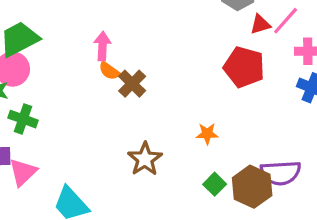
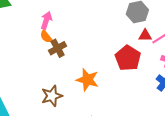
orange star: (207, 134) -> (87, 80), moved, size x1.6

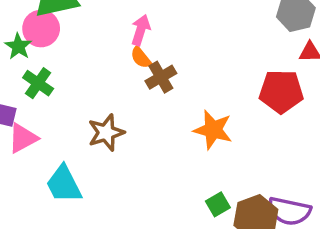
red pentagon: (128, 58) -> (281, 91), turned -30
brown star: (52, 96) -> (106, 133), moved

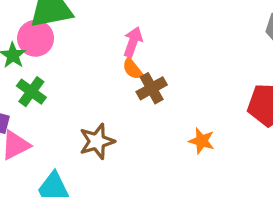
orange star: (213, 130) -> (202, 141), size x0.7

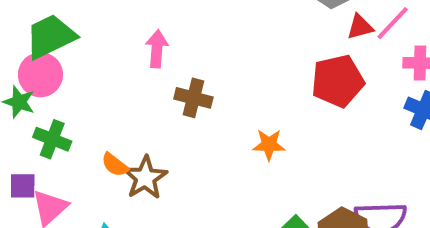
orange semicircle: (132, 69) -> (115, 165), moved
brown cross: (152, 88) -> (193, 98), turned -32

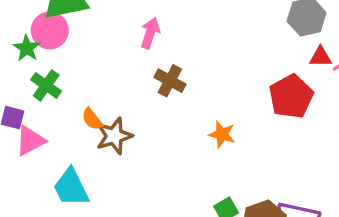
red pentagon: (338, 81) -> (291, 96), turned -30

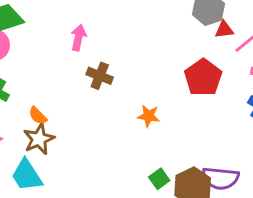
red triangle: (320, 57) -> (224, 30), moved
brown star: (114, 136) -> (39, 139), moved

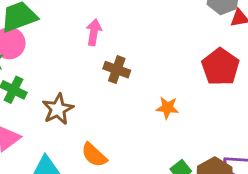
orange semicircle: (38, 116) -> (94, 155), moved, size x1.4
brown star: (39, 139) -> (58, 109), moved

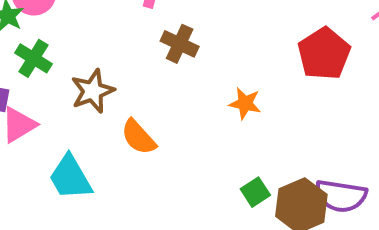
orange semicircle: (94, 155) -> (138, 137), moved

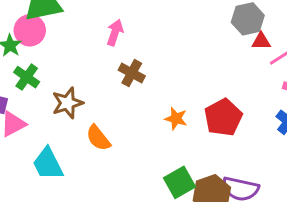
red pentagon: (324, 54) -> (223, 117), moved
green square: (255, 192) -> (179, 182), size x1.5

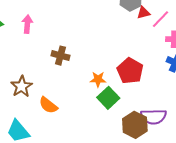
pink arrow: (115, 33) -> (27, 24), moved
green square: (179, 182) -> (108, 98), moved

